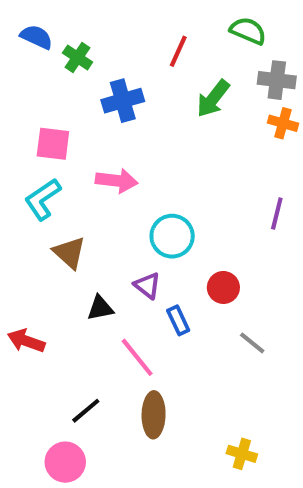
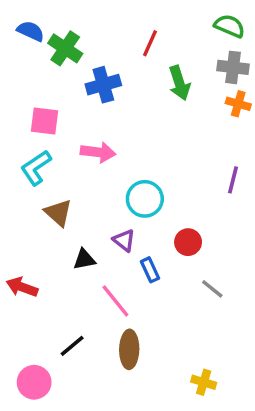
green semicircle: (248, 31) -> (230, 26), moved
green cross: (78, 57) -> (65, 48), size x1.4
green arrow: (213, 99) -> (179, 83), turned -56
pink circle: (65, 462) -> (34, 382), moved

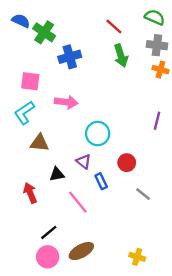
red line: (150, 43) -> (114, 27), moved, turned -72
brown triangle: (58, 213) -> (39, 143), turned -36
red arrow: (22, 287) -> (30, 193), moved, turned 48
brown ellipse: (129, 349) -> (81, 251), moved, turned 60
pink circle: (34, 382) -> (48, 257), moved

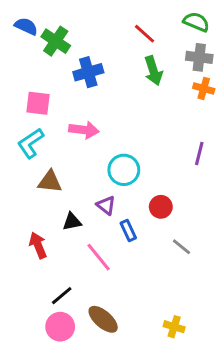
brown ellipse: (81, 251) -> (103, 319), turned 70

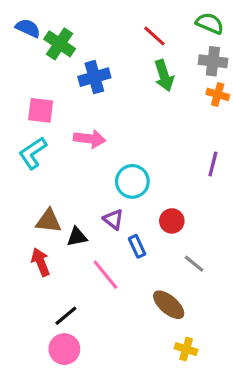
brown triangle: (50, 182) -> (49, 221), moved
brown ellipse: (103, 319) -> (169, 305), moved

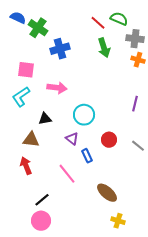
green semicircle: (210, 23) -> (119, 19), moved
black triangle: (77, 237) -> (45, 119), moved
gray line: (194, 264) -> (138, 146), moved

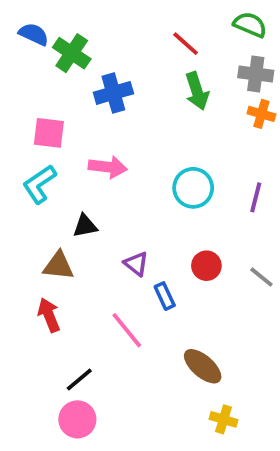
green semicircle: (119, 19) -> (250, 25), moved
cyan circle: (84, 115) -> (193, 188), moved

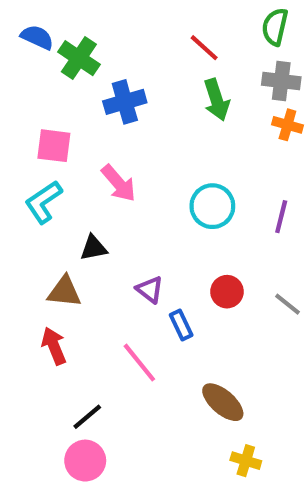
green semicircle: (250, 25) -> (275, 27), turned -100
pink arrow: (108, 167) -> (119, 183), turned 42

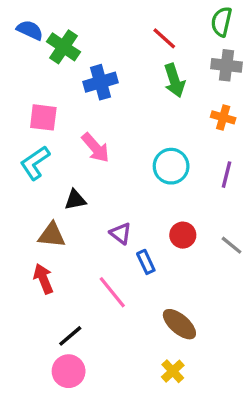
orange cross: (287, 125) -> (223, 117), moved
yellow cross: (246, 461) -> (173, 371), moved, turned 30

